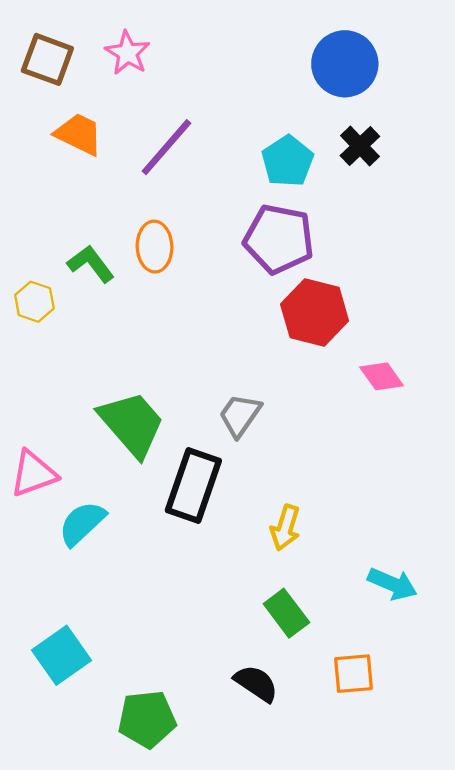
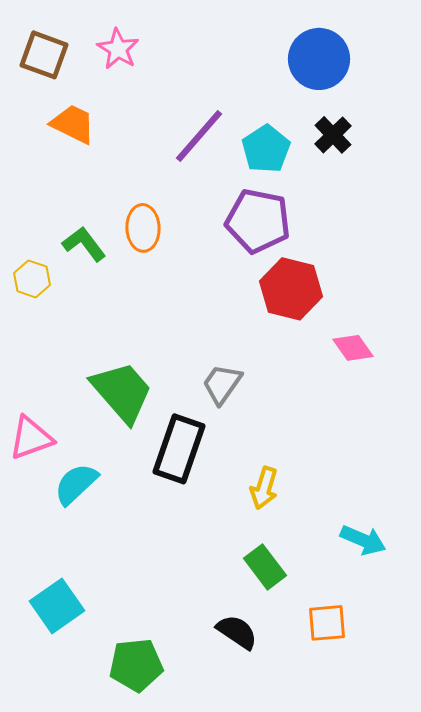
purple line: (166, 147) -> (199, 136), moved

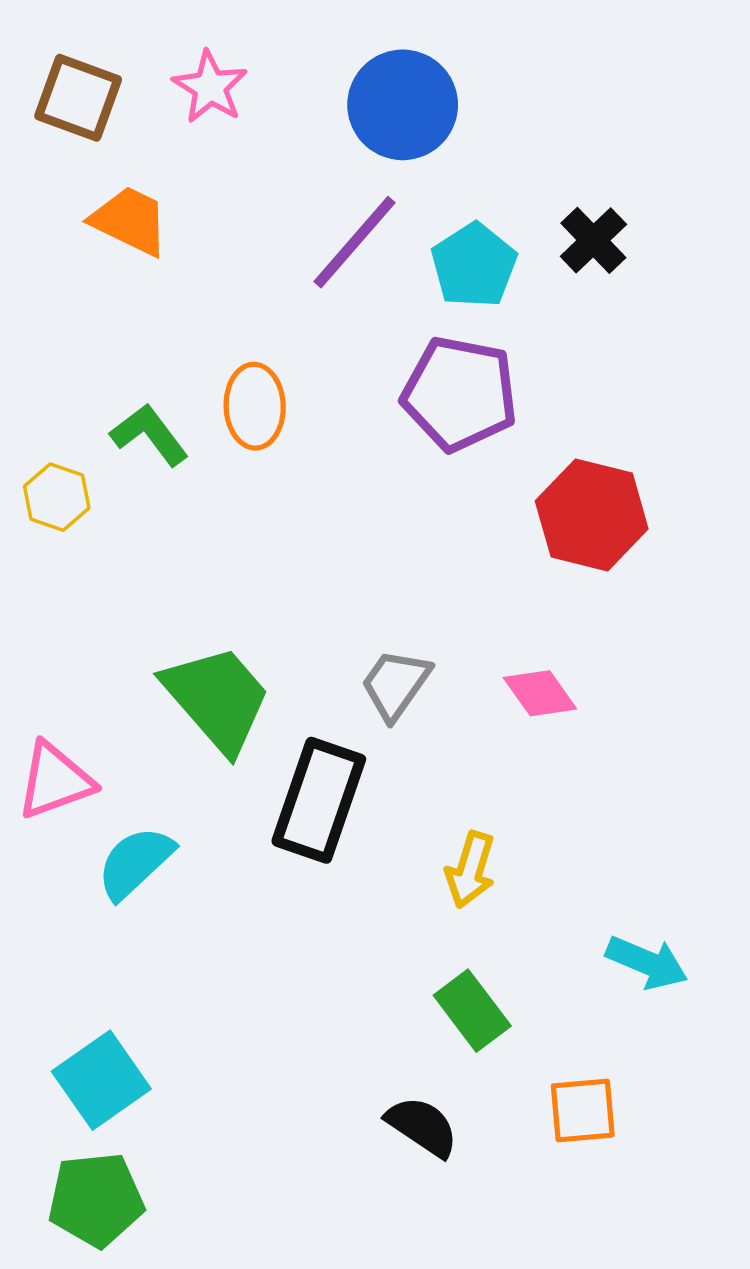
blue circle: (319, 59) -> (403, 105), moved
red hexagon: (291, 289) -> (592, 515), moved
pink diamond: (353, 348) -> (540, 693), moved
green pentagon: (136, 665) -> (96, 1200), moved

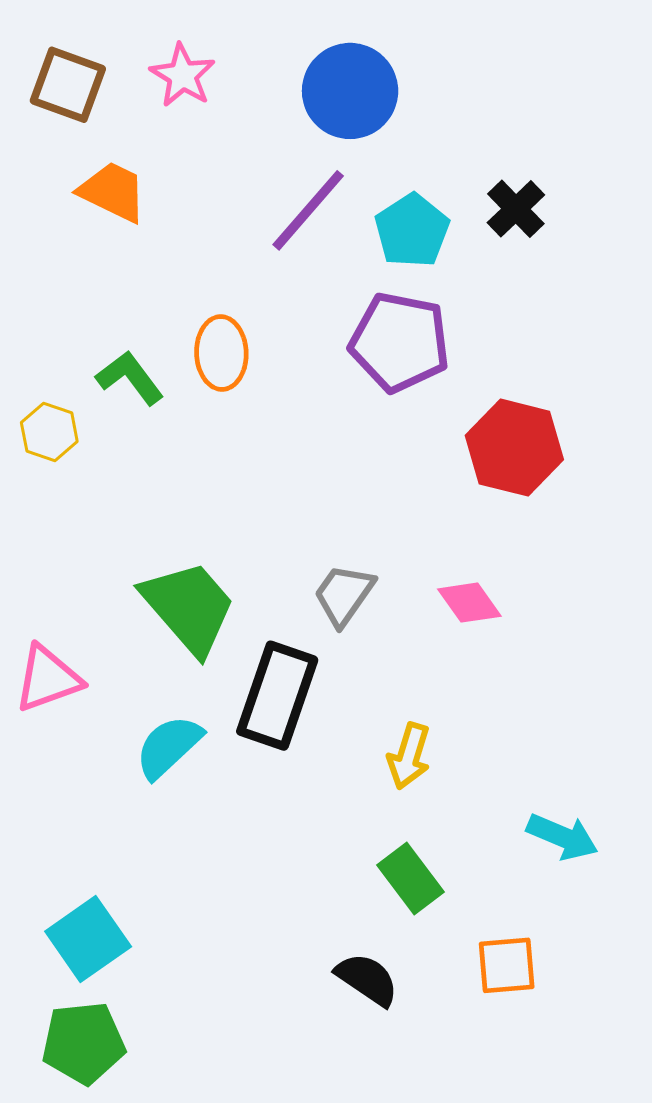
cyan semicircle: (135, 863) -> (169, 747), moved

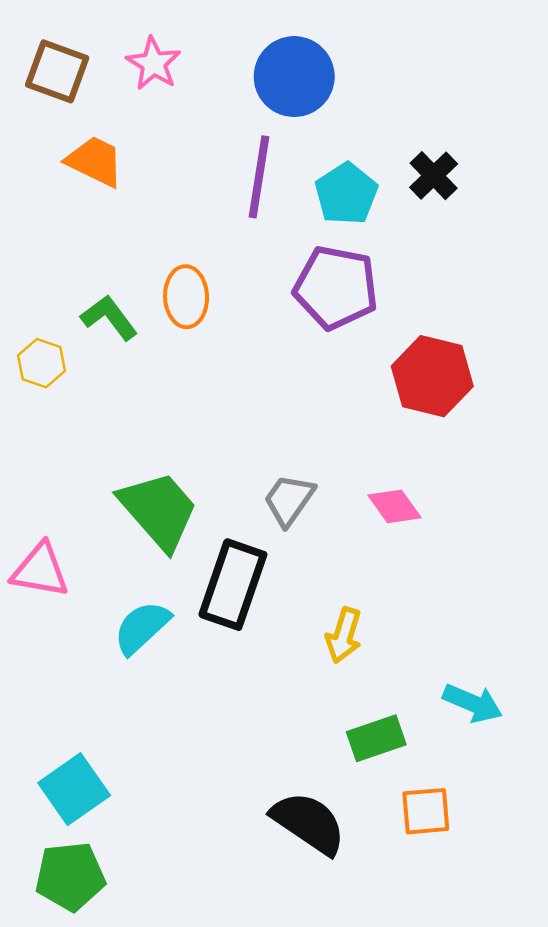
purple line: (308, 210) -> (259, 177), turned -32
pink triangle: (48, 679) -> (40, 570), turned 30
green rectangle: (410, 879) -> (376, 738), moved, turned -72
black semicircle: (367, 979) -> (309, 823), size x1.4

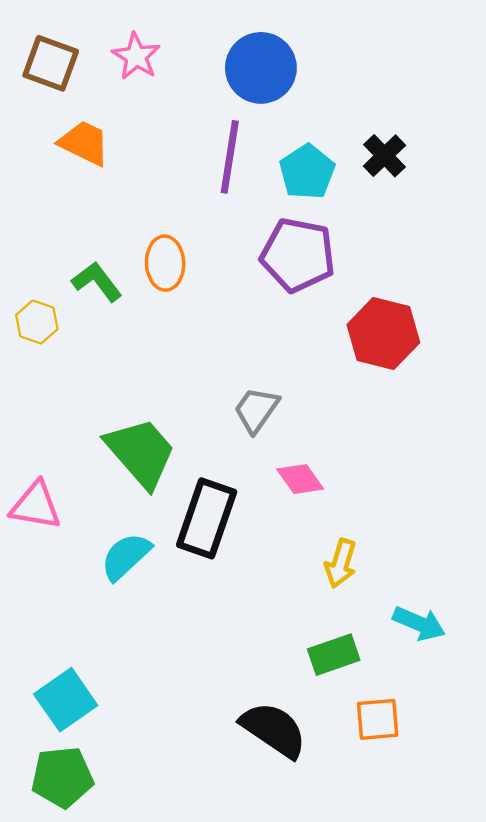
gray trapezoid: (289, 500) -> (256, 410), moved
pink diamond: (394, 506) -> (300, 479), moved
yellow arrow: (344, 635) -> (341, 563), moved

